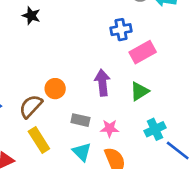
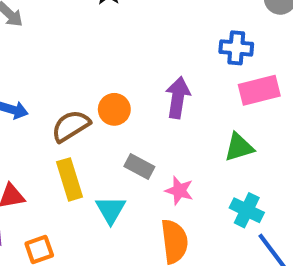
purple arrow: (102, 83) -> (178, 98), moved
cyan cross: (155, 129) -> (247, 210), turned 36
cyan triangle: (82, 152) -> (111, 210), moved

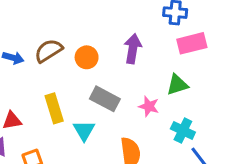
brown semicircle: (71, 126) -> (49, 51), moved
gray rectangle: (139, 166) -> (105, 99), size x1.4
pink star: (179, 191) -> (149, 106), moved

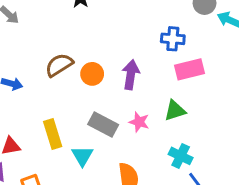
brown semicircle: (49, 51) -> (59, 65), moved
orange circle: (87, 57) -> (92, 74), moved
pink star: (149, 106) -> (139, 122), moved

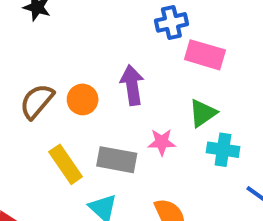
pink rectangle: (189, 69) -> (205, 55), turned 48
yellow rectangle: (53, 134) -> (66, 164), moved
cyan cross: (181, 156) -> (223, 150), moved

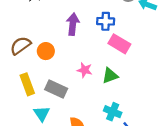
purple arrow: (132, 85) -> (73, 24), moved
pink star: (162, 142) -> (85, 70), moved
cyan cross: (223, 150) -> (113, 112), moved

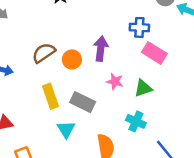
purple arrow: (73, 24) -> (101, 49), moved
cyan cross: (113, 112) -> (136, 121), moved

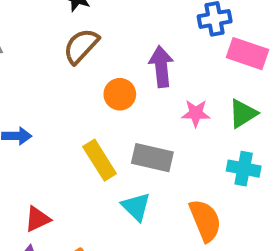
brown semicircle: (44, 53) -> (81, 46), moved

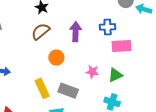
pink rectangle: (248, 54) -> (121, 46), turned -30
purple arrow: (161, 67) -> (76, 32), moved

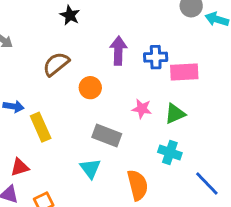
blue cross: (108, 27) -> (156, 57), moved
brown semicircle: (41, 31) -> (56, 64), moved
yellow rectangle: (42, 88) -> (41, 127), moved

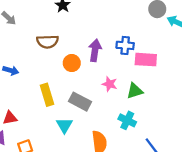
purple arrow: (118, 51) -> (95, 50), moved
brown semicircle: (56, 64) -> (48, 42), turned -150
yellow rectangle: (41, 127) -> (47, 95), moved

